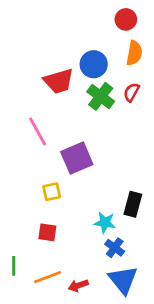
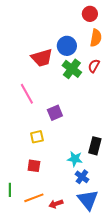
purple square: (77, 158) -> (55, 113), size x0.7

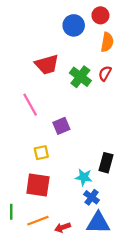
blue circle: (67, 46) -> (74, 25), moved
red square: (34, 166) -> (38, 185), size x1.6
blue triangle: (88, 200) -> (98, 223), turned -50

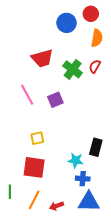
purple square: (61, 126) -> (55, 100), moved
blue cross: (92, 197) -> (83, 179), turned -32
orange line: (38, 221) -> (34, 200), turned -42

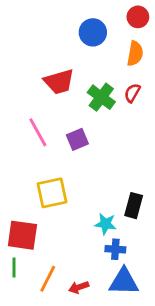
red circle: (91, 14) -> (138, 17), moved
yellow square: (37, 138) -> (52, 193), size x1.6
red square: (34, 167) -> (22, 235), moved

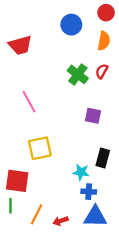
red trapezoid: (59, 82) -> (20, 45), moved
purple square: (77, 139) -> (93, 116), moved, turned 35

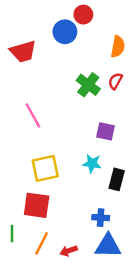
red circle: (106, 13) -> (83, 15), moved
blue circle: (71, 25) -> (65, 32), moved
cyan star: (81, 172) -> (92, 163), moved
red square: (17, 181) -> (37, 205), moved

